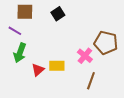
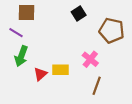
black square: (58, 14) -> (79, 14), moved
brown pentagon: (106, 43) -> (112, 31), moved

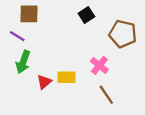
brown line: (97, 86) -> (106, 95), turned -54

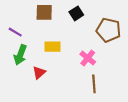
brown square: (29, 14) -> (44, 12), moved
yellow rectangle: (67, 77) -> (52, 47), moved
brown line: (106, 95) -> (94, 84), turned 30

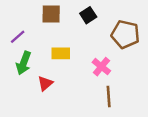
purple line: (15, 32) -> (18, 37), turned -72

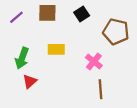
purple line: (18, 37) -> (16, 17), moved
red triangle: (45, 83) -> (30, 81), moved

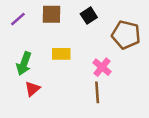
brown line: (100, 89) -> (97, 92), moved

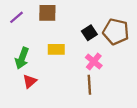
black square: (89, 16) -> (89, 33), moved

